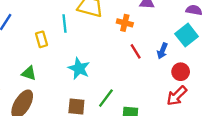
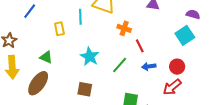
orange cross: (125, 23) -> (124, 28), moved
blue arrow: (162, 51) -> (149, 66), moved, turned 56
green line: (106, 98) -> (120, 65), moved

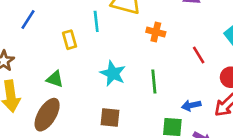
red line: (140, 46) -> (199, 55), moved
green line: (120, 65) -> (154, 82), turned -42
blue arrow: (149, 66) -> (191, 105), moved

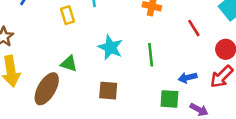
green triangle: (55, 79) -> (69, 64), moved

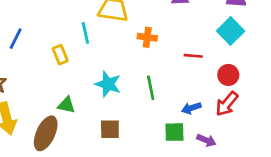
red line: (194, 28) -> (193, 56), turned -48

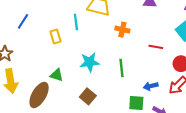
cyan star: (108, 84) -> (90, 62), turned -30
brown square: (110, 129) -> (88, 96), turned 35

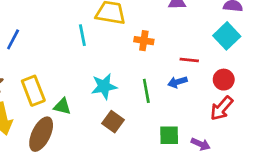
yellow rectangle: (56, 37) -> (33, 91), moved, size x1.5
blue arrow: (151, 86) -> (177, 82), moved
brown square: (88, 96) -> (113, 122), moved

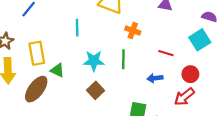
cyan line: (82, 35) -> (77, 28), moved
blue arrow: (177, 82) -> (155, 78), moved
green line: (146, 91) -> (123, 59), moved

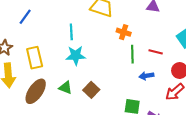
green line: (123, 59) -> (132, 54), moved
cyan star: (94, 61) -> (76, 55), moved
green triangle: (57, 70) -> (65, 88), moved

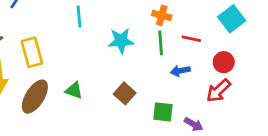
orange cross: (124, 32) -> (162, 15), moved
cyan star: (76, 55) -> (121, 41), moved
brown square: (91, 90) -> (125, 93), moved

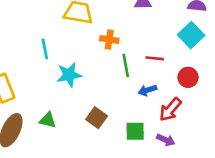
orange cross: (162, 15) -> (109, 40), moved
cyan star: (121, 41) -> (69, 75), moved
red arrow: (218, 91) -> (170, 109), moved

